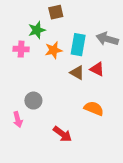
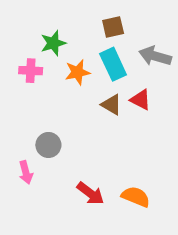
brown square: (56, 12) -> (113, 27), moved
cyan rectangle: (78, 45) -> (113, 64), turned -35
orange semicircle: (94, 108) -> (136, 197), moved

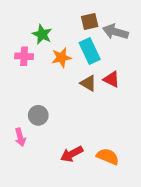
green star: (53, 43) -> (42, 34), turned -30
gray arrow: (155, 56) -> (115, 32), moved
red arrow: (90, 193) -> (72, 154), turned 115

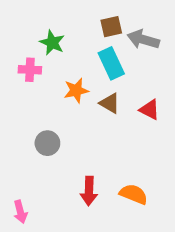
orange star: (61, 58) -> (76, 90), moved
red triangle: (111, 79) -> (150, 110), moved
pink arrow: (20, 137) -> (20, 212), moved
red arrow: (72, 154) -> (89, 191), turned -60

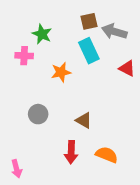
brown triangle: (110, 103) -> (84, 120), moved
red triangle: (150, 110) -> (127, 68), moved

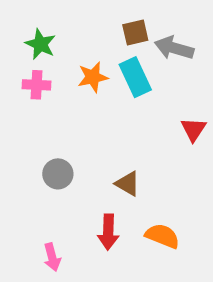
green star: (42, 34) -> (40, 44), moved
red triangle: (127, 68) -> (193, 129), moved, turned 36
orange star: (61, 72) -> (93, 77), moved
pink arrow: (17, 169) -> (52, 257), moved

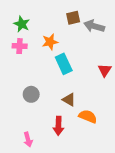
cyan rectangle: (135, 77) -> (64, 64), moved
orange semicircle: (162, 236) -> (88, 116), moved

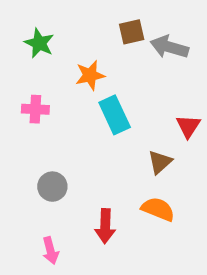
pink cross: (20, 46) -> (35, 109), moved
gray circle: (31, 94) -> (52, 187), moved
brown triangle: (69, 100) -> (160, 162), moved, turned 48

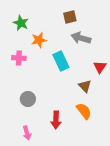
gray arrow: (169, 47) -> (81, 38), moved
orange star: (90, 75) -> (39, 40), moved
brown triangle: (160, 162) -> (85, 86), turned -32
orange semicircle: (158, 209) -> (84, 111), turned 30

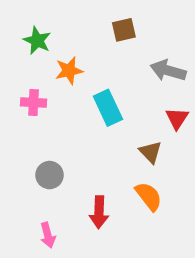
gray arrow: (81, 38) -> (168, 71), moved

